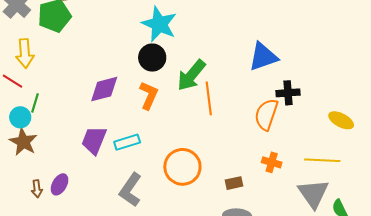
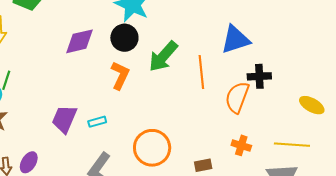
purple diamond: (104, 89) -> (80, 41), moved
orange line: (209, 98) -> (201, 72), moved
cyan rectangle: (127, 142) -> (97, 122), size x0.7

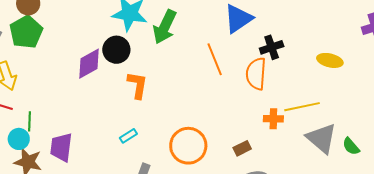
black circle: (124, 38) -> (116, 50), moved
green arrow: (163, 56) -> (165, 27), moved
purple trapezoid: (64, 119) -> (61, 147), moved
yellow line: (292, 145) -> (302, 107), moved

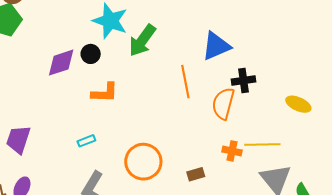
black circle: (116, 50) -> (91, 54), size x0.7
orange L-shape: (137, 85) -> (105, 93), turned 72

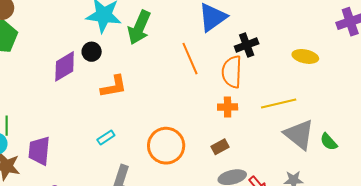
orange cross: (232, 151) -> (228, 107), moved

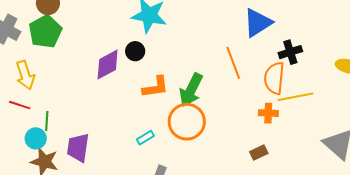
green arrow: (139, 27) -> (191, 90), moved
yellow line: (279, 103) -> (296, 97), moved
orange circle: (166, 146) -> (187, 122), moved

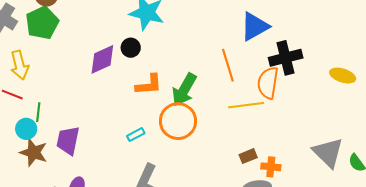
black cross: (290, 52) -> (286, 58), size x1.4
yellow line: (296, 97) -> (246, 105), moved
orange cross: (268, 113) -> (271, 167), moved

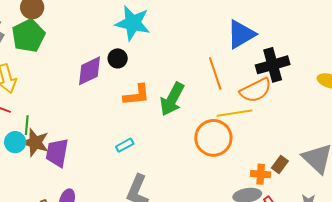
orange semicircle: (268, 83) -> (256, 90), turned -124
orange circle: (178, 121) -> (213, 138), moved
brown star: (34, 152) -> (35, 142), moved
brown rectangle: (248, 156) -> (280, 165), moved, turned -30

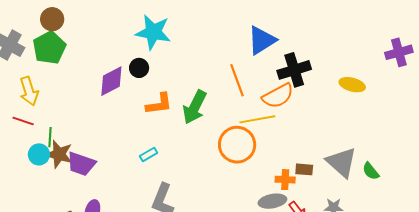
purple trapezoid: (57, 153) -> (81, 164), turned -80
brown rectangle: (280, 165) -> (304, 169), turned 60

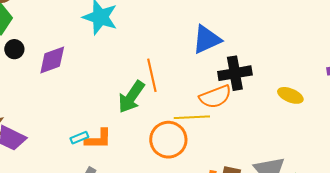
black circle: (139, 68) -> (14, 49), moved
orange line: (237, 80) -> (152, 75), moved
orange L-shape: (159, 104) -> (98, 139), moved

